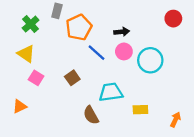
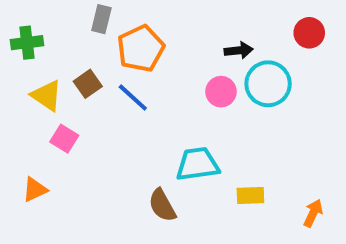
green cross: (31, 24) -> (27, 43), moved, turned 35
black arrow: (122, 32) -> (239, 50), moved
blue line: (96, 53) -> (133, 98), moved
cyan circle: (150, 60) -> (268, 84), moved
brown square: (72, 78) -> (88, 84), moved

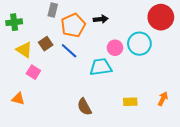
red circle: (309, 33) -> (161, 17), size x1.6
black arrow: (239, 50) -> (101, 19), moved
cyan trapezoid: (197, 164) -> (101, 67), moved
orange triangle: (35, 190) -> (18, 99), turned 40
orange arrow: (313, 213) -> (163, 99), moved

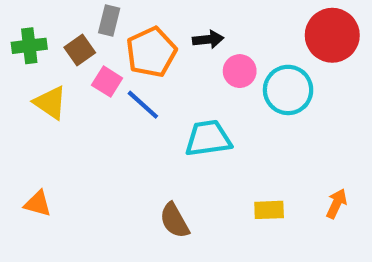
brown square: (46, 44) -> (80, 50), moved
pink circle: (115, 48) -> (240, 71), moved
pink square: (33, 72) -> (107, 82), moved

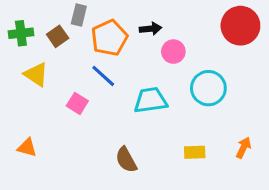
pink square: (107, 82) -> (77, 103), moved
cyan circle: (288, 90) -> (208, 88), moved

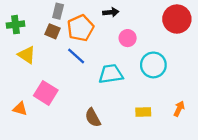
black arrow: (151, 29) -> (111, 12), moved
brown square: (58, 36) -> (52, 31), moved, turned -32
pink square: (77, 103) -> (46, 93), moved, size x1.5

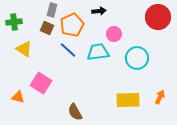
cyan trapezoid: (111, 74) -> (98, 52), moved
yellow rectangle: (143, 112) -> (128, 100), size x1.6
brown semicircle: (93, 118) -> (75, 112), moved

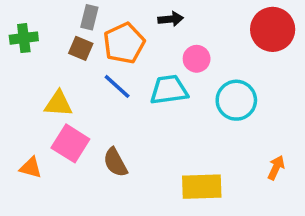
yellow triangle: (24, 49) -> (58, 104), moved, turned -30
yellow rectangle: (128, 100) -> (202, 187), moved
brown semicircle: (75, 112) -> (115, 162), moved

